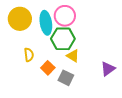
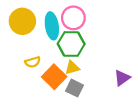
yellow semicircle: (29, 55) -> (33, 62), turned 80
yellow triangle: (73, 56) -> (72, 68), moved, turned -48
orange square: (48, 68) -> (54, 77), size x1.5

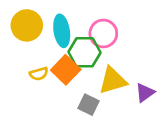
pink circle: (73, 18) -> (103, 33), moved
yellow triangle: (72, 68) -> (113, 80), moved, size x1.6
orange square: (54, 77) -> (66, 70), moved

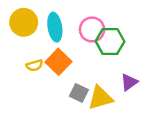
green hexagon: (84, 52) -> (110, 41), moved
yellow triangle: (113, 80) -> (100, 98), moved

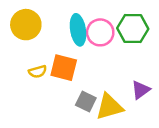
cyan ellipse: (55, 27) -> (78, 30), moved
green hexagon: (110, 41) -> (133, 29), moved
orange square: (58, 62) -> (64, 68), turned -30

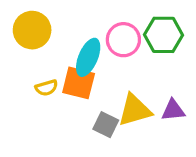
cyan ellipse: (78, 30) -> (88, 57), moved, turned 32
purple triangle: (141, 90) -> (173, 110), turned 30
yellow triangle: (109, 107) -> (135, 110), moved

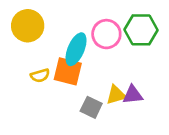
yellow triangle: (135, 110) -> (116, 95), size x0.7
purple triangle: (173, 110) -> (133, 95), moved

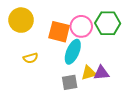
cyan ellipse: (76, 49) -> (73, 52), moved
orange square: (68, 71) -> (59, 32), moved
gray square: (91, 107) -> (70, 82), turned -35

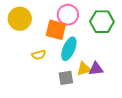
pink circle: (81, 26) -> (68, 15), moved
yellow semicircle: (31, 58) -> (39, 55), moved

